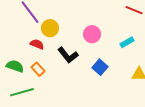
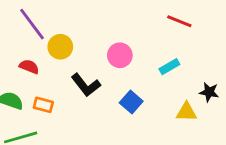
red semicircle: (37, 44) -> (29, 67), moved
orange rectangle: (38, 69) -> (43, 105), turned -32

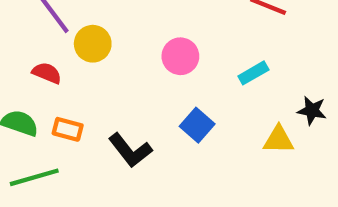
black L-shape: (86, 85) -> (130, 150), moved

